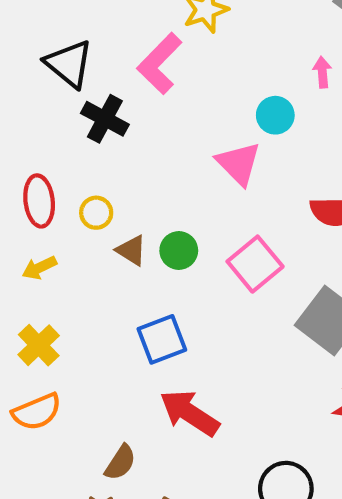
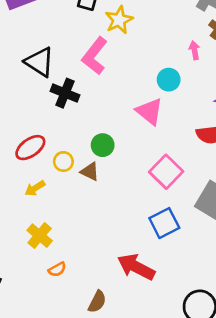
red ellipse: (39, 201) -> (30, 148), turned 68
yellow circle: (96, 213) -> (63, 162), moved
green circle: (179, 251) -> (103, 145), moved
blue square: (162, 339) -> (164, 223), moved
orange semicircle: (37, 412) -> (57, 269), moved, size x0.6

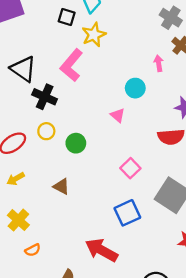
pink triangle: (149, 111) -> (118, 115), size x0.6
yellow circle: (63, 162) -> (46, 131), moved
brown triangle: (90, 172) -> (61, 186), moved
pink square: (166, 172) -> (130, 168), size x0.7

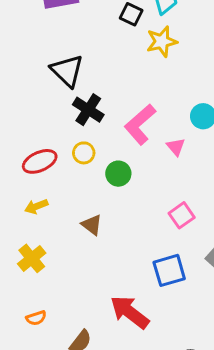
pink L-shape: (71, 65) -> (140, 124), moved
orange semicircle: (33, 250) -> (36, 318), moved

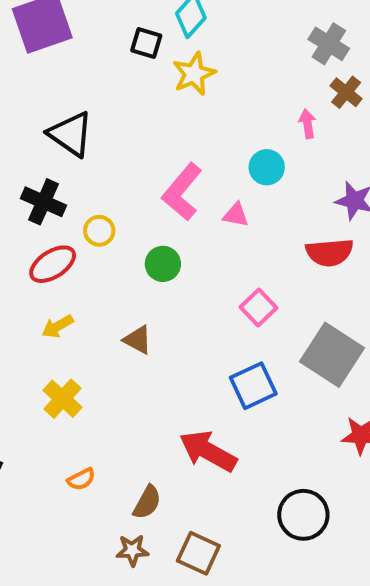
black cross: (88, 110) -> (44, 202), moved
pink triangle: (176, 147) -> (236, 215), turned -30
yellow circle: (84, 153) -> (99, 231), moved

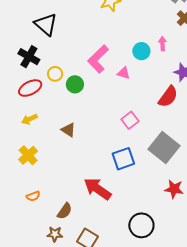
pink arrow: (308, 124) -> (162, 44), moved
red semicircle: (330, 252) -> (168, 97), turned -55
green circle: (163, 264) -> (75, 84), moved

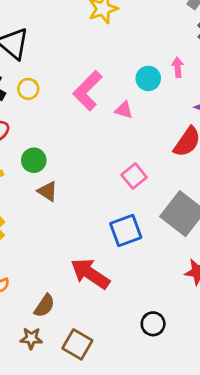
yellow circle: (55, 74) -> (28, 89), moved
green circle: (75, 84) -> (34, 160), moved
black circle: (141, 225) -> (153, 324), size x0.7

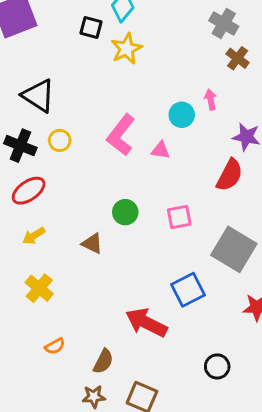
green circle: (34, 160) -> (125, 212), moved
pink square: (134, 176) -> (179, 217), turned 35
blue square: (126, 230) -> (188, 290), moved

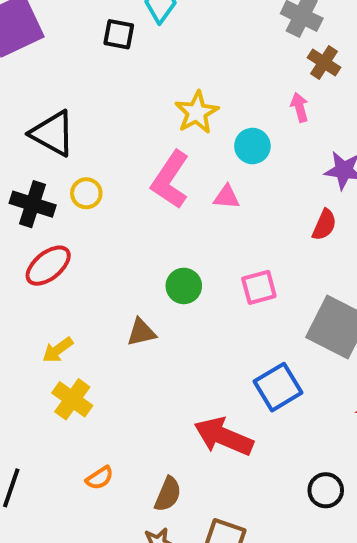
yellow star: (126, 49) -> (197, 112), moved
pink arrow: (211, 100) -> (300, 107), moved
red semicircle: (230, 175) -> (324, 225), size x0.7
yellow arrow: (34, 236) -> (58, 350), moved
brown triangle: (92, 243) -> (141, 332), turned -35

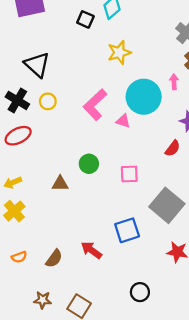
yellow star: (197, 112) -> (119, 53), moved
cyan circle: (252, 146) -> (144, 97), size x1.8
red arrow: (224, 436) -> (91, 250), size x0.7
brown semicircle: (168, 494) -> (54, 259), moved

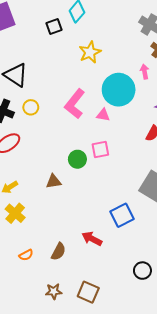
black square: (85, 19) -> (54, 26), turned -35
pink square: (129, 174) -> (100, 150), moved

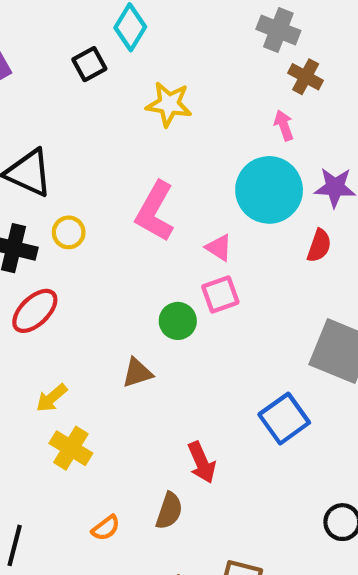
yellow star: (90, 52) -> (169, 104), turned -30
cyan circle: (119, 90) -> (269, 190), moved
pink triangle: (103, 115) -> (219, 248), moved, turned 32
red arrow: (92, 239) -> (202, 462), moved, turned -132

